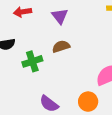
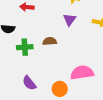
purple triangle: (60, 16) -> (70, 20), moved

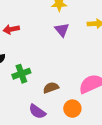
brown semicircle: (50, 41) -> (51, 88), moved

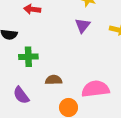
purple semicircle: (37, 111) -> (21, 95), moved

